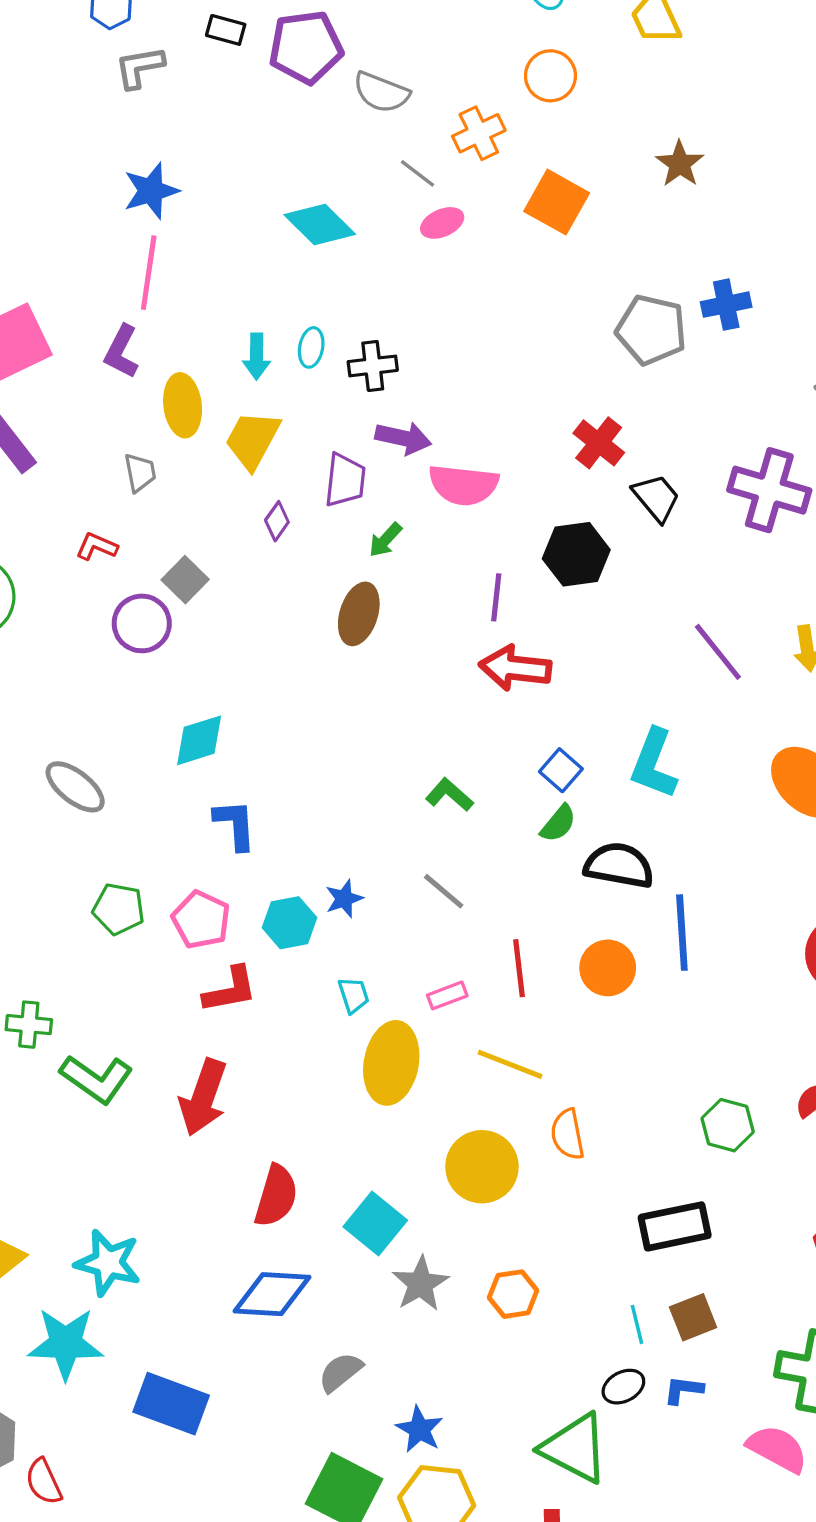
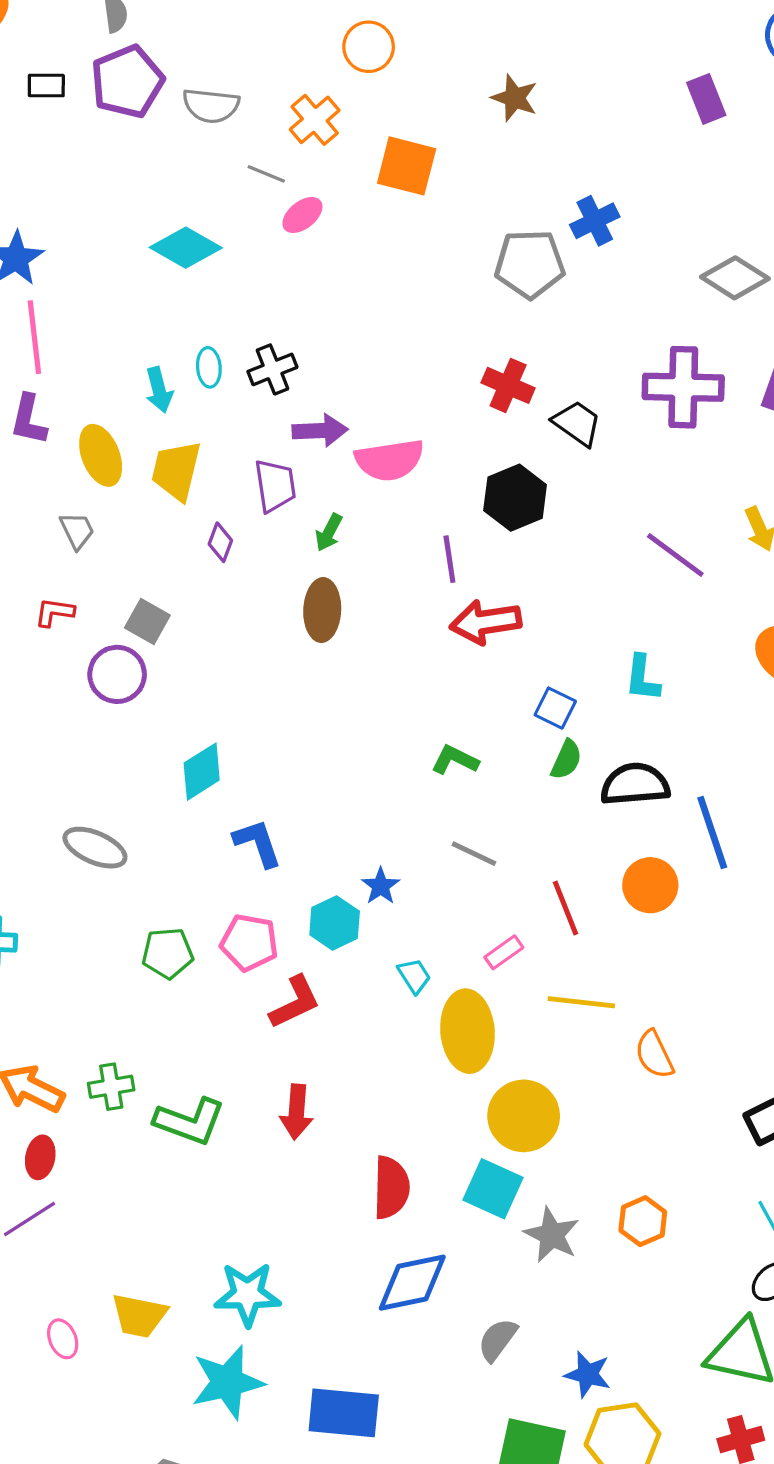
cyan L-shape: (654, 764) -> (642, 678), size x0.7
red arrow: (203, 1097) -> (297, 1112), size x0.7
yellow circle: (482, 1167) -> (524, 1116), moved

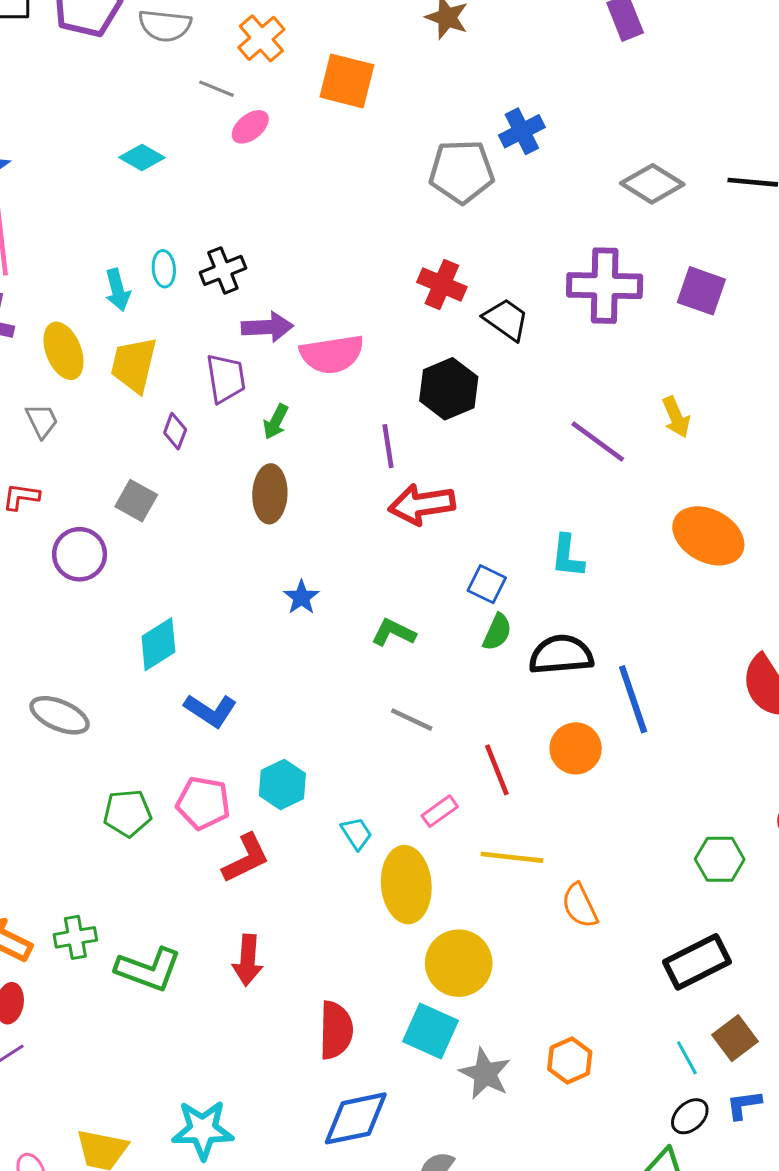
cyan diamond: (186, 248) -> (142, 158), size x0.7
gray square: (147, 622) -> (136, 501), moved
blue L-shape: (258, 843) -> (211, 710), turned 142
blue star: (381, 886) -> (301, 597), moved

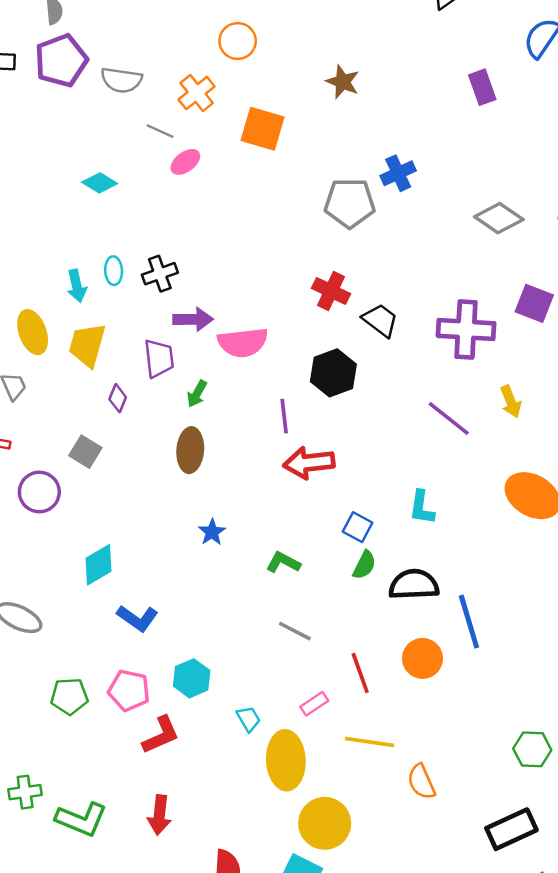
purple cross: (605, 286) -> (466, 330), moved

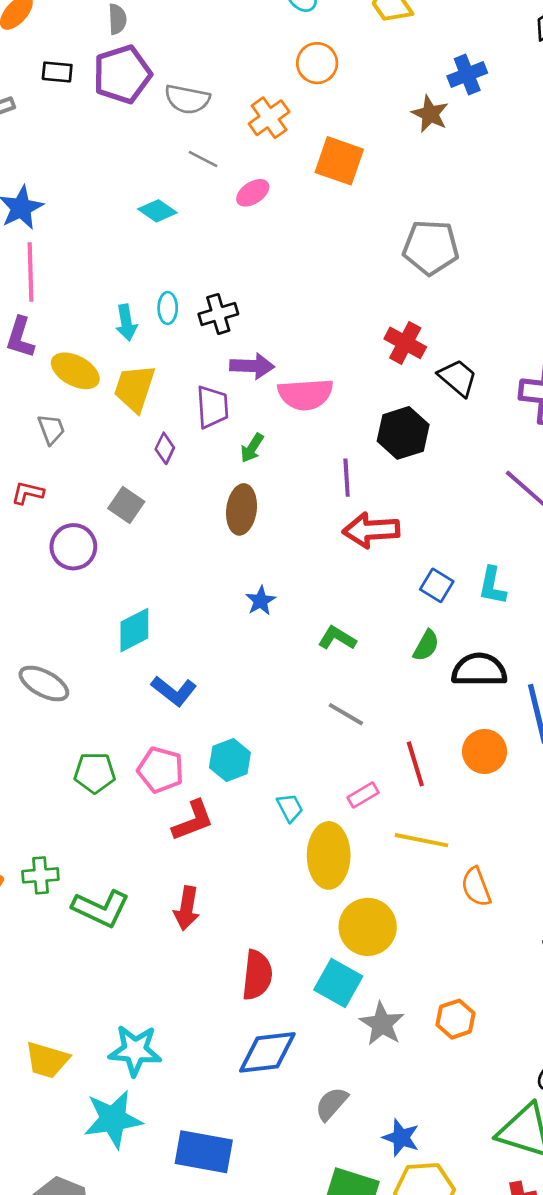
gray line: (160, 131) -> (203, 159), moved
blue cross: (398, 173) -> (467, 75), moved
yellow ellipse: (33, 332) -> (75, 371), turned -45
blue square: (358, 527) -> (437, 585), moved

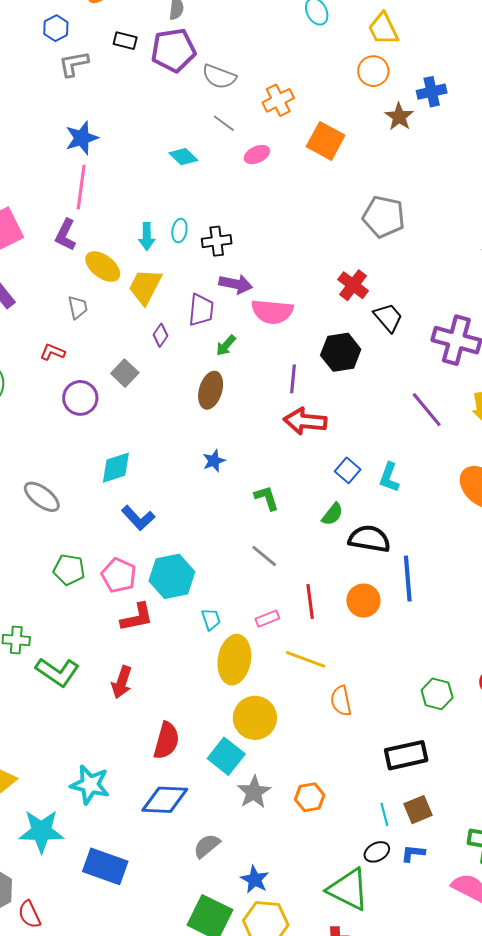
orange circle: (317, 63) -> (373, 71), moved
green L-shape: (337, 638) -> (267, 498), turned 32
cyan hexagon: (230, 760) -> (172, 576), size x1.4
cyan star: (135, 1050) -> (90, 785), moved

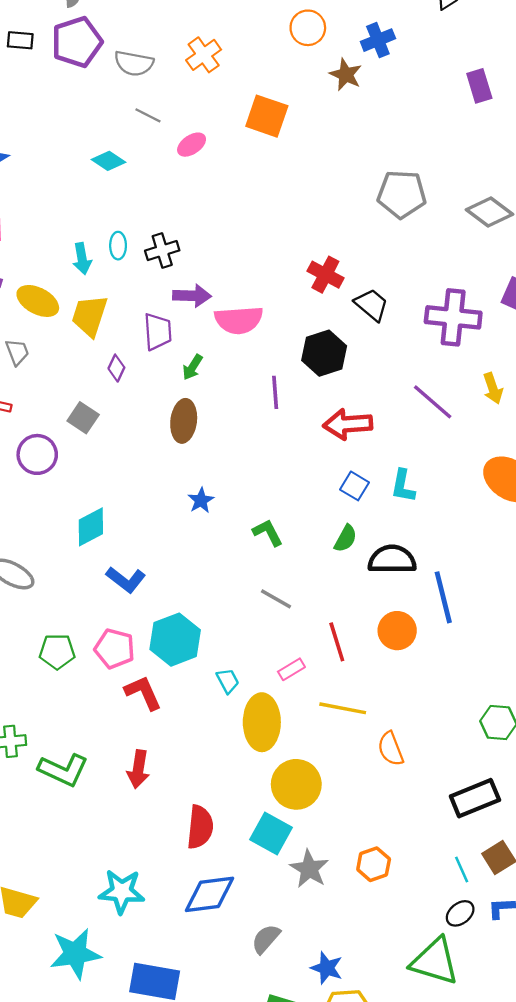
orange cross: (278, 100) -> (204, 55), moved
gray pentagon: (384, 217) -> (402, 194), moved
red arrow: (305, 421) -> (348, 424), moved
red L-shape: (137, 617) -> (143, 693), turned -93

